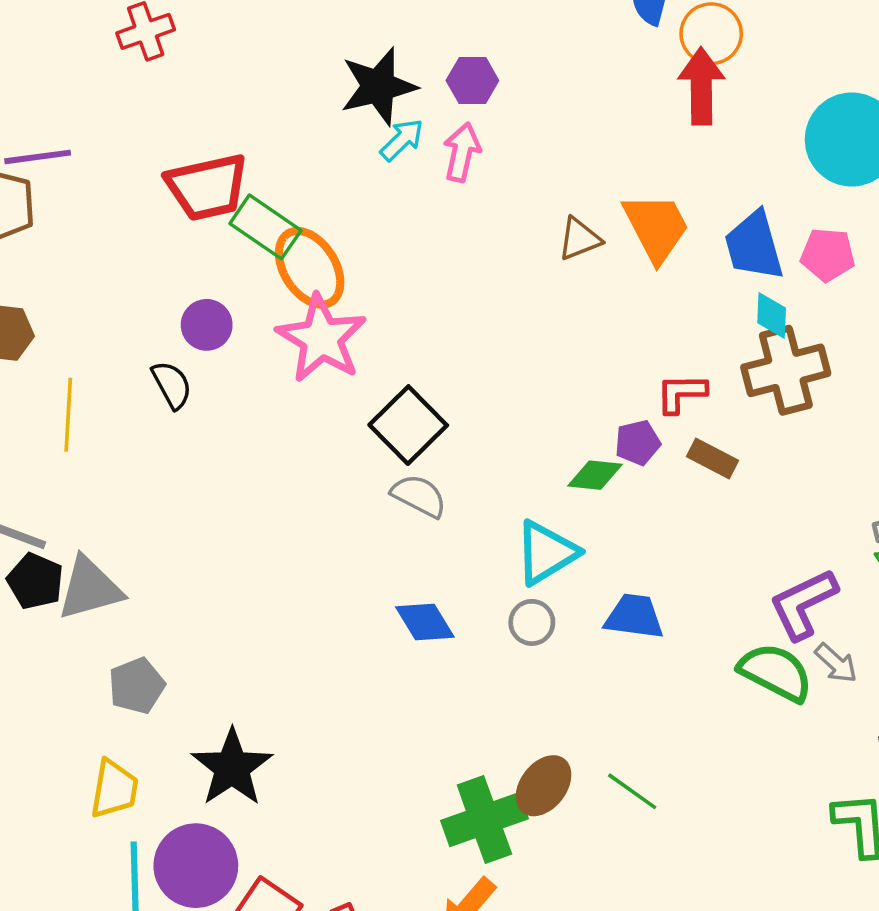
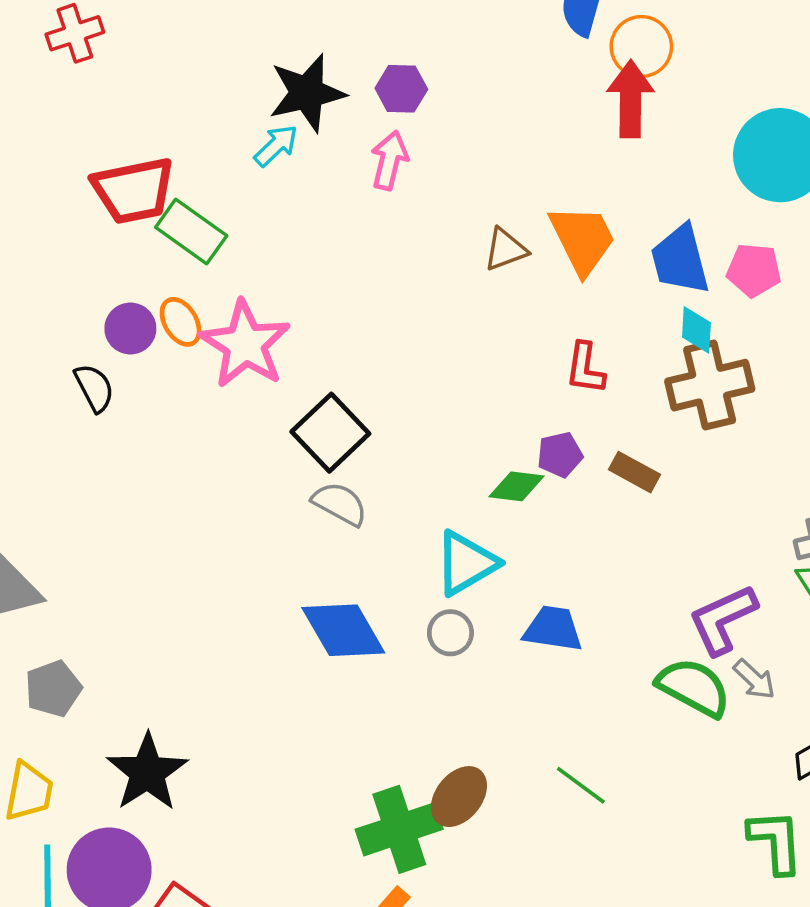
cyan arrow: (402, 140) -> (276, 146), moved
orange ellipse: (310, 268) -> (181, 322), moved, size x0.6
red L-shape: (681, 393) -> (585, 368), moved, turned -82
blue diamond: (425, 622) -> (343, 630), size x1.4
green line: (632, 791) -> (581, 785), moved

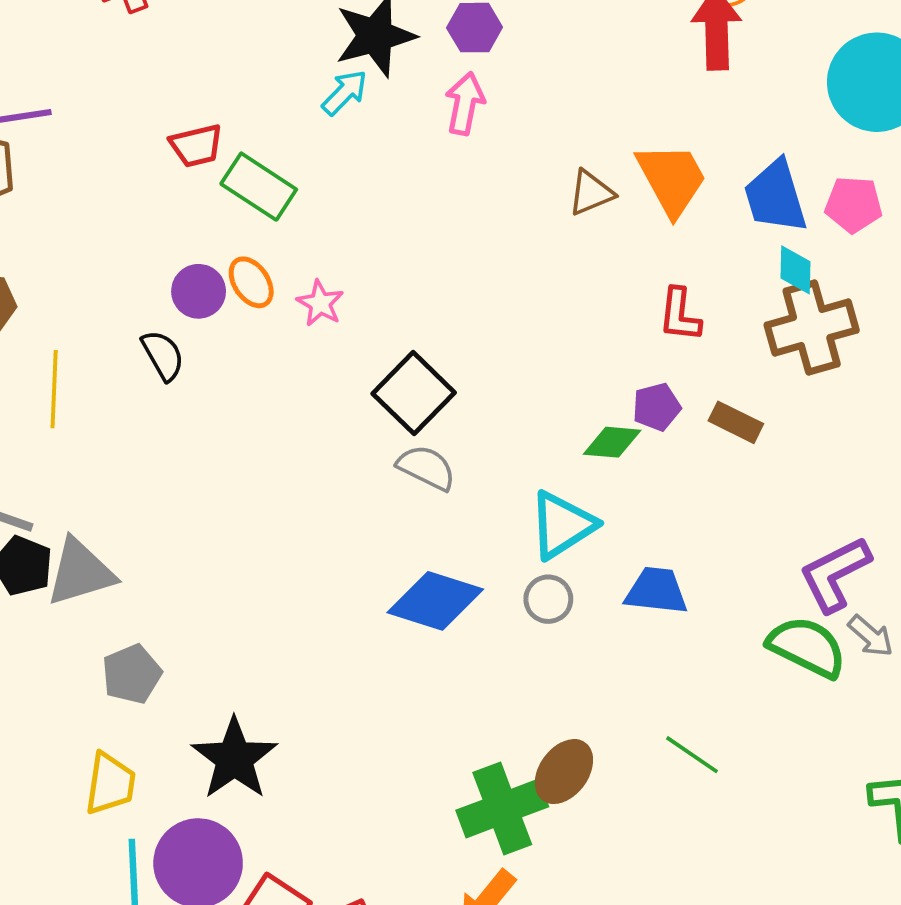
red trapezoid: (134, 190) -> (196, 146), size x0.6
pink star: (245, 344) -> (320, 303), size x0.5
blue diamond: (343, 630) -> (435, 601), turned -40

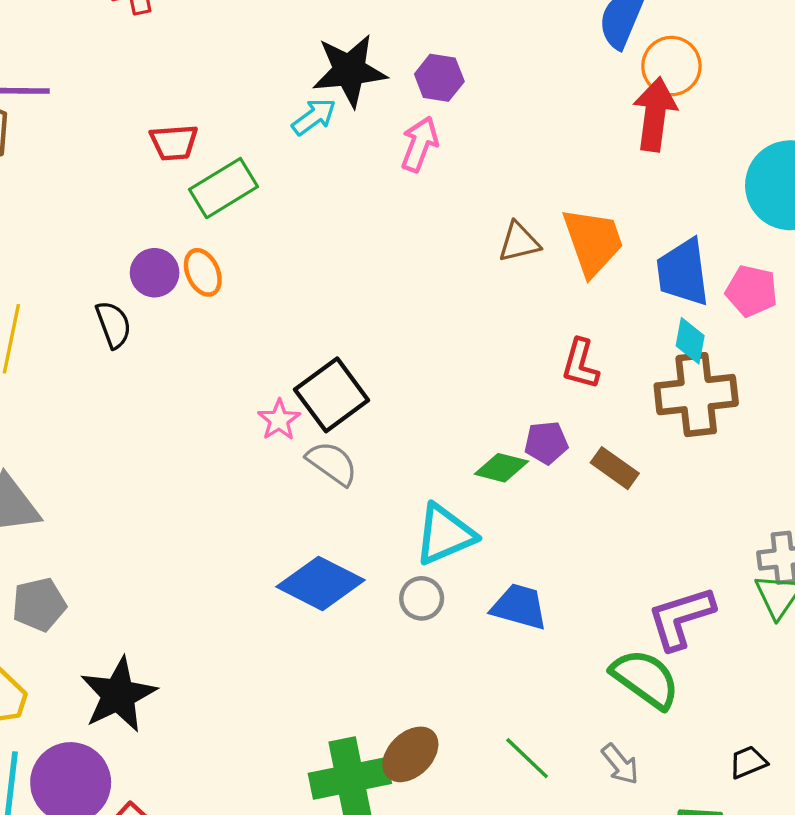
green rectangle: (259, 187) -> (224, 188), turned -74
pink star: (320, 303) -> (279, 420), moved
gray arrow: (871, 636) -> (620, 764), moved

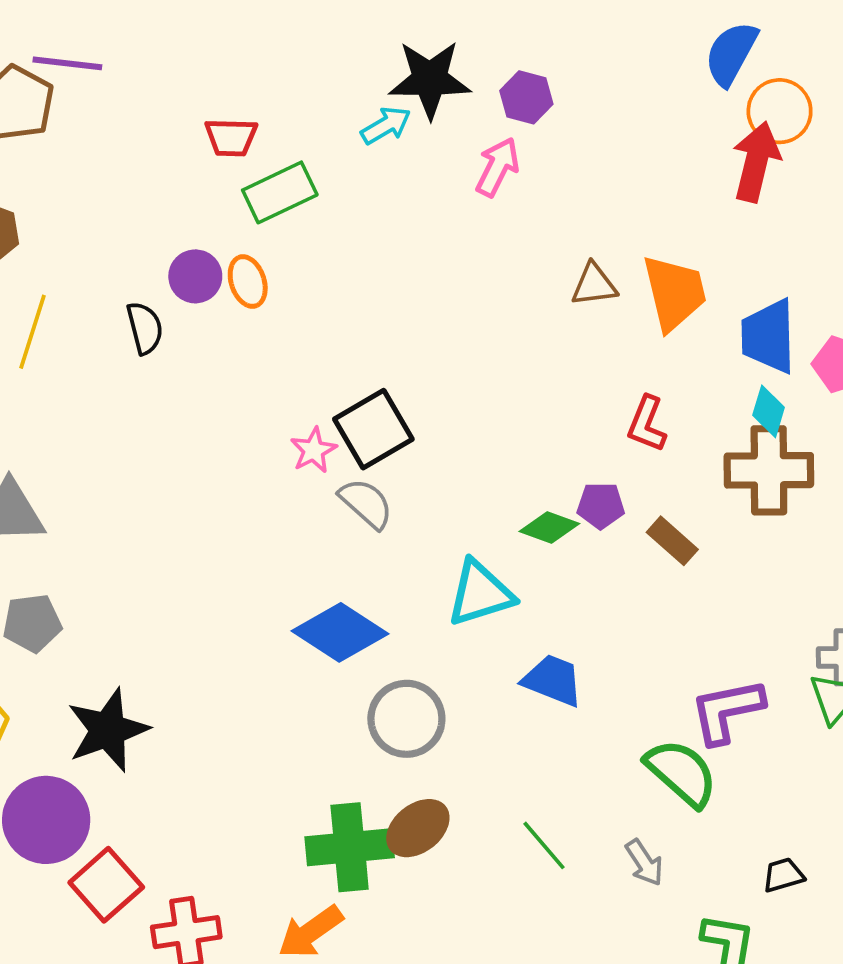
gray circle: (422, 598) -> (406, 719), moved, size x1.6

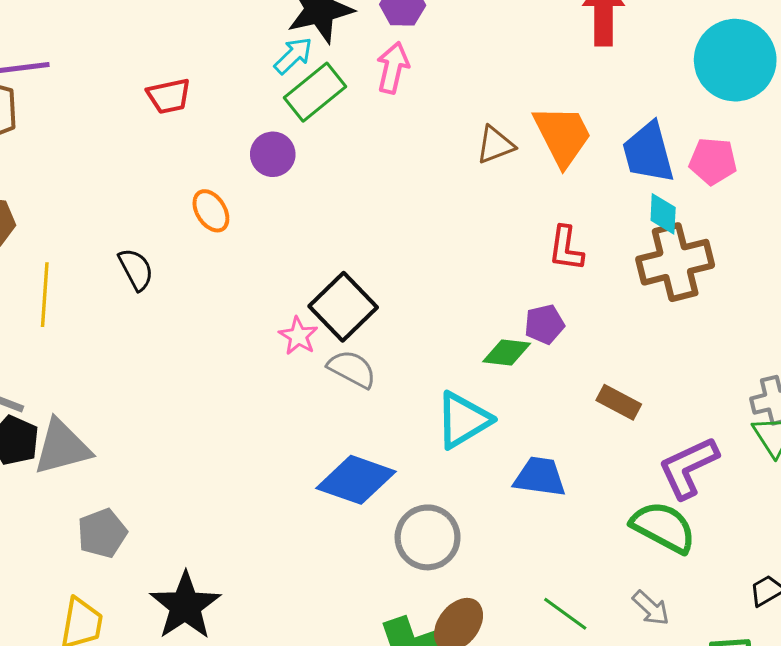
green rectangle: (280, 192) -> (315, 92), moved
purple circle: (195, 276) -> (273, 154), moved
brown rectangle: (672, 541) -> (619, 402), moved

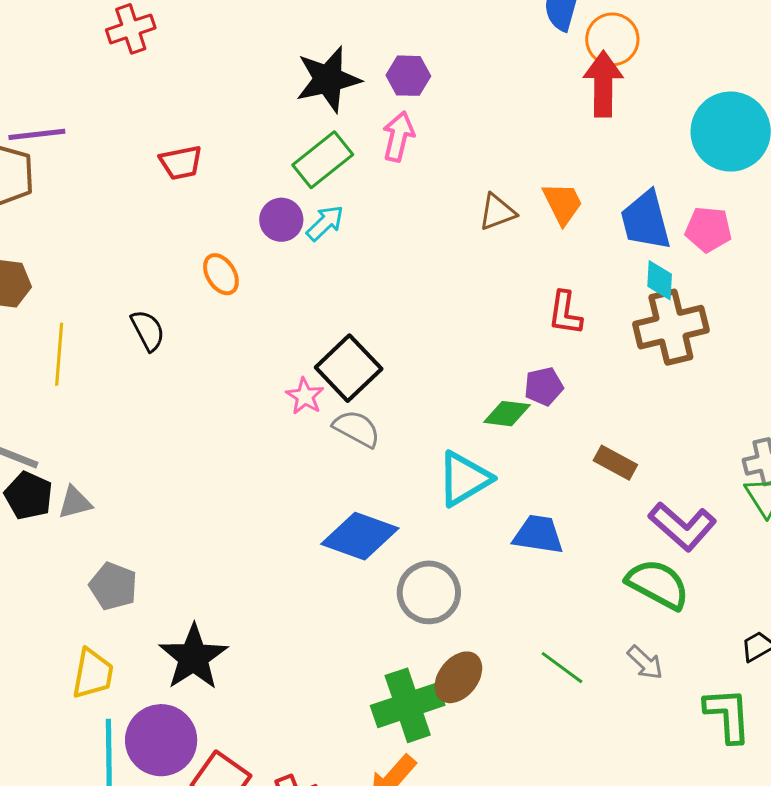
cyan arrow: (293, 56) -> (325, 223), moved
orange trapezoid: (563, 135) -> (563, 203), size x0.7
gray triangle: (62, 447) -> (75, 503), size x0.6
purple L-shape: (688, 467) -> (682, 526), turned -114
gray pentagon: (102, 533) -> (113, 586), turned -30

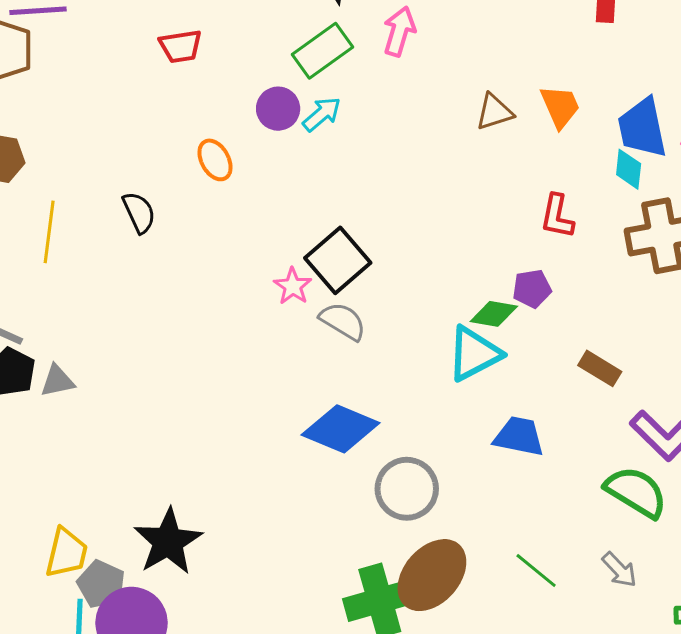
cyan diamond: (660, 280) -> (629, 169), moved
cyan triangle: (464, 479) -> (474, 354), moved
gray pentagon: (113, 586) -> (101, 584), moved
brown ellipse: (458, 677) -> (432, 575), size x1.4

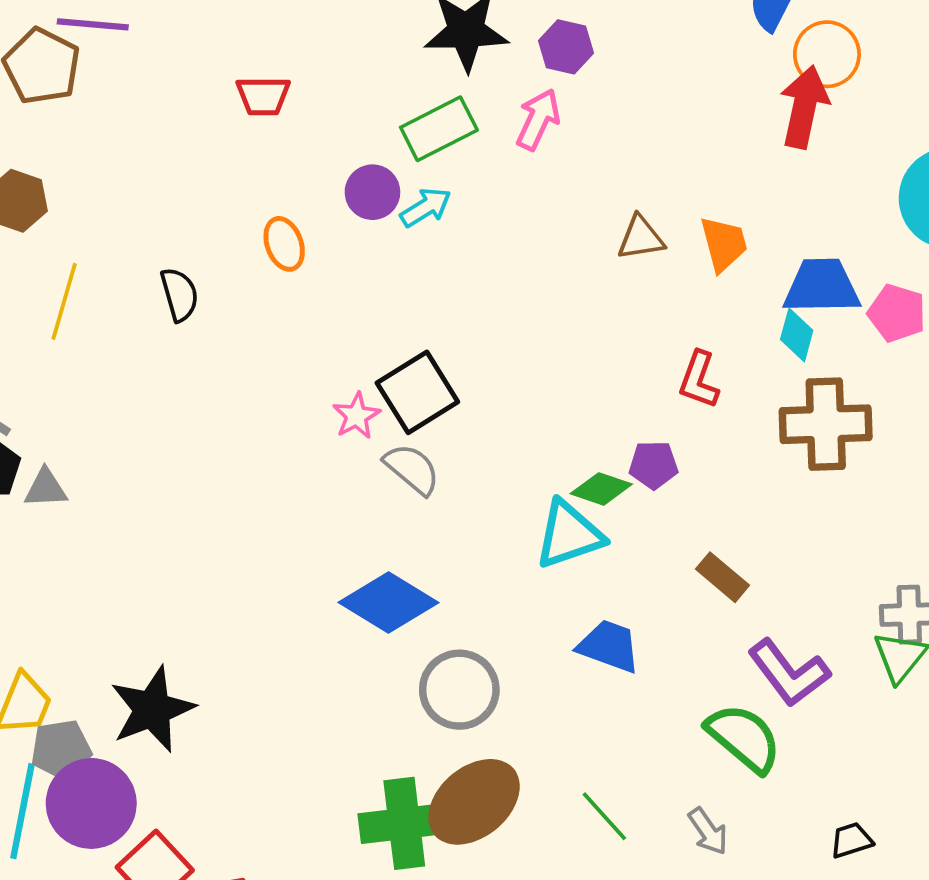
blue trapezoid: (642, 128) -> (822, 286), turned 92
gray pentagon: (101, 584) -> (61, 750), turned 30

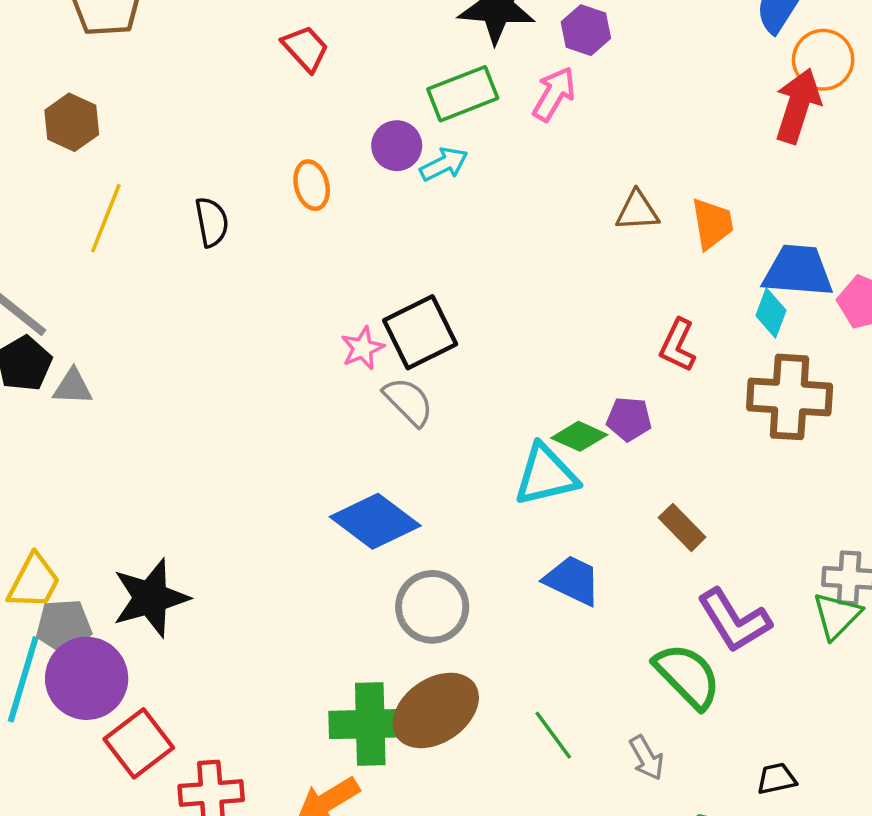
red trapezoid: (263, 96) -> (305, 48), turned -138

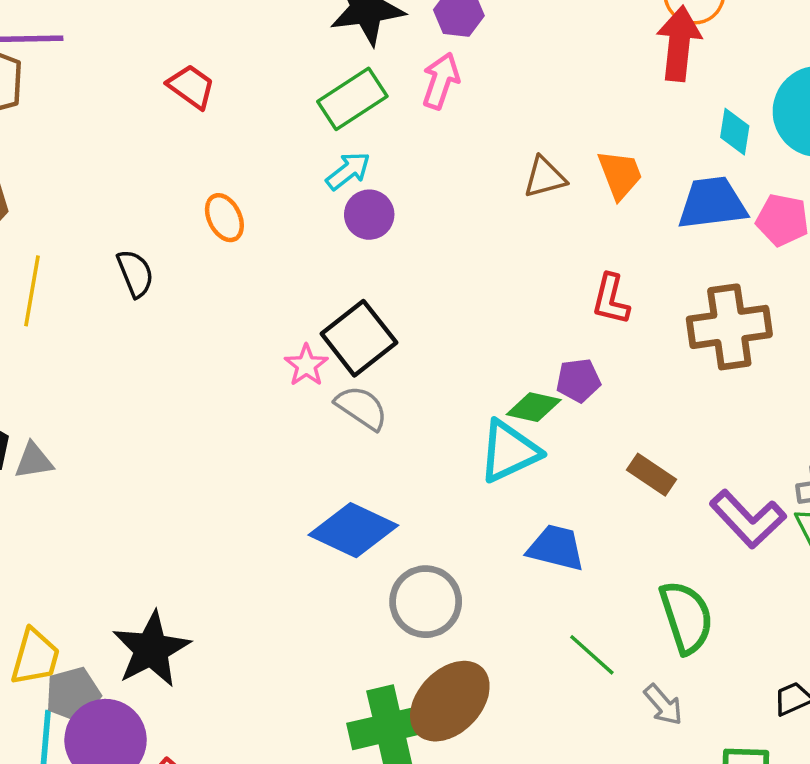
purple circle: (397, 146) -> (369, 215), moved
cyan diamond: (771, 313) -> (735, 132), moved
purple L-shape: (734, 621) -> (748, 519), moved
green semicircle: (687, 676) -> (686, 617), turned 38
green line: (553, 735) -> (592, 655), moved

